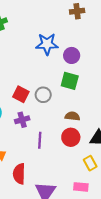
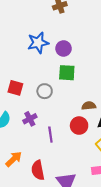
red square: (21, 94) -> (15, 88), moved
brown semicircle: (72, 116) -> (89, 106), moved

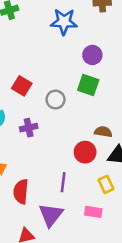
blue star: (38, 43) -> (64, 22), moved
purple line: (50, 135) -> (63, 182), moved

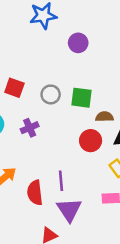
green square: (88, 85) -> (82, 98), moved
purple line: (63, 182) -> (61, 181), moved

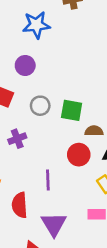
purple circle: (78, 43) -> (25, 65), moved
purple line: (61, 181) -> (48, 180), moved

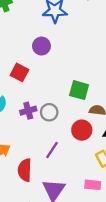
gray circle: (40, 106) -> (49, 112), moved
purple line: (48, 180) -> (52, 150), turned 30

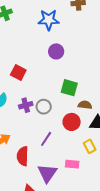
purple circle: (41, 46) -> (56, 51), moved
pink rectangle: (93, 185) -> (72, 164), moved

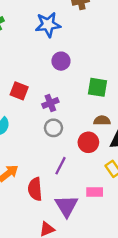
green square: (69, 88) -> (97, 87), moved
purple cross: (26, 105) -> (50, 103), moved

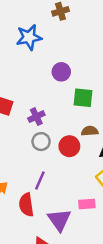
purple circle: (61, 61) -> (61, 72), moved
red circle: (88, 142) -> (69, 146), moved
purple line: (61, 166) -> (40, 180), moved

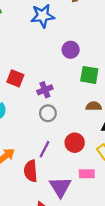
red circle: (69, 146) -> (75, 143), moved

